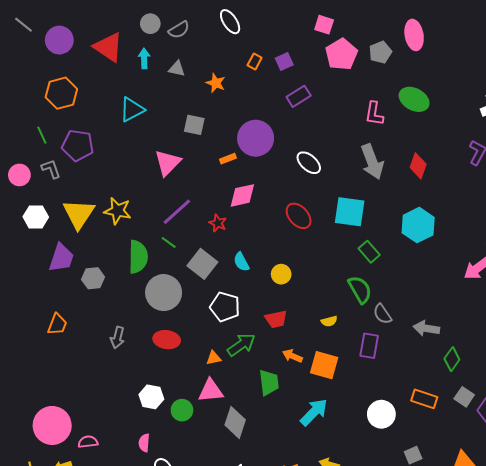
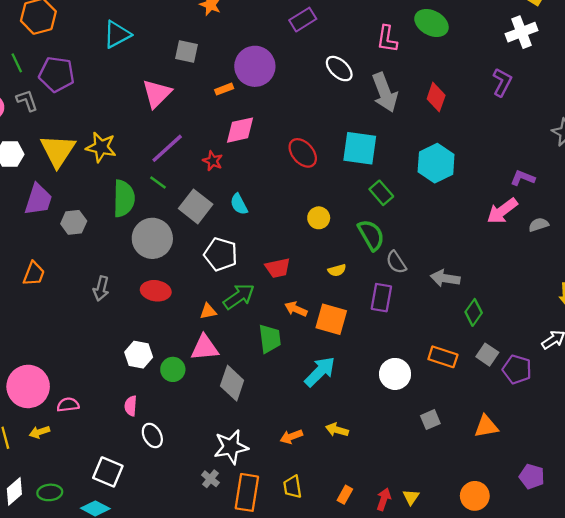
white ellipse: (309, 163) -> (339, 69), moved
yellow circle: (281, 274) -> (319, 218), moved

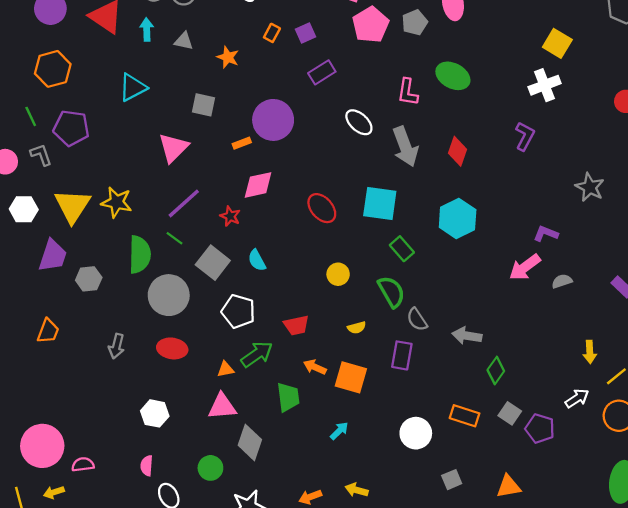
green circle: (173, 369) -> (210, 468), moved
cyan arrow: (320, 372) -> (339, 431), size x0.6

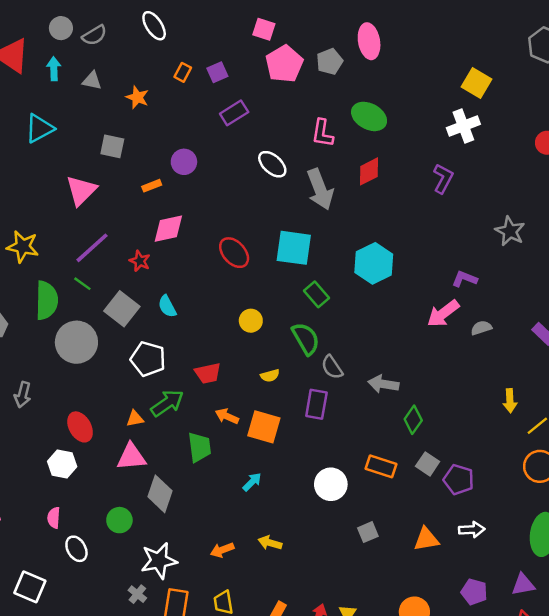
purple circle: (273, 120) -> (184, 162), size x0.6
red diamond: (458, 151) -> (369, 171), moved, turned 44
red ellipse: (172, 348) -> (80, 427), moved, turned 52
white arrow: (577, 398) -> (472, 530), moved, turned 30

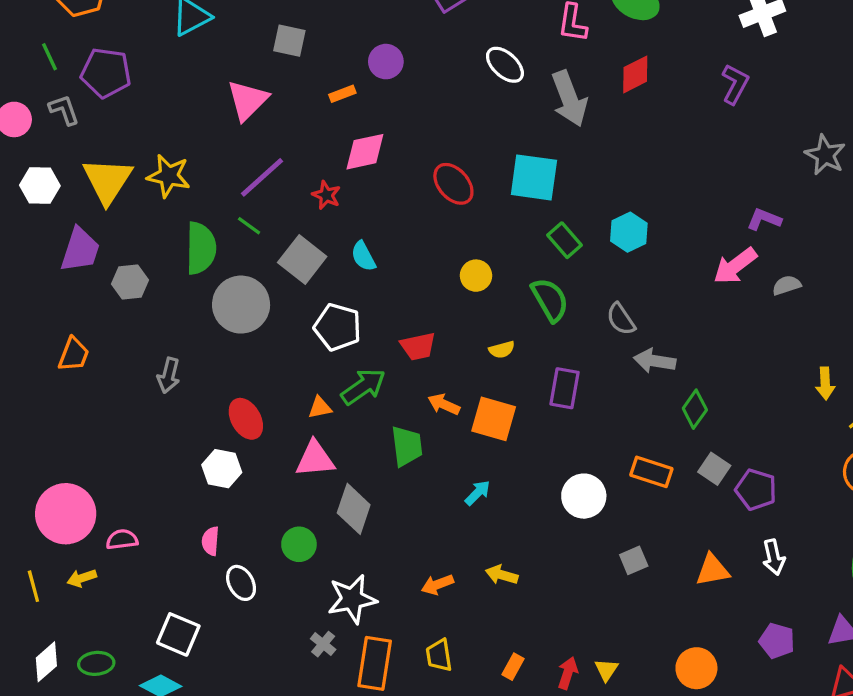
cyan hexagon: (374, 263) -> (629, 232), moved, size x0.7
gray semicircle: (332, 367) -> (621, 319), moved
white arrow: (472, 530) -> (774, 557), turned 80

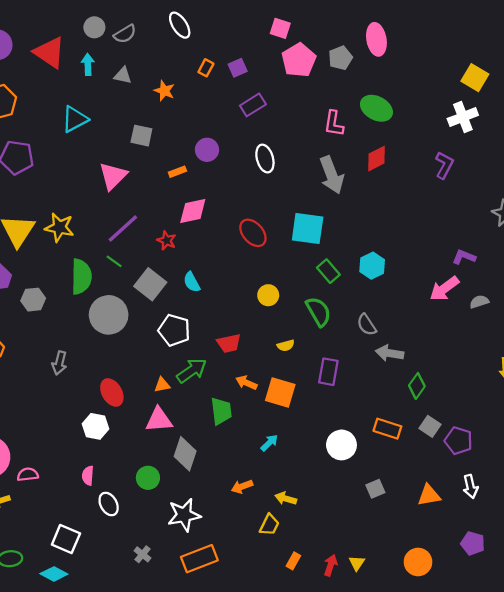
white ellipse: (505, 65) -> (265, 159), moved, turned 32
orange arrow: (437, 585) -> (242, 487), moved
gray cross: (323, 644) -> (142, 554), moved
yellow trapezoid: (439, 655) -> (269, 525), moved, turned -145
orange rectangle: (375, 663) -> (199, 559), turned 60

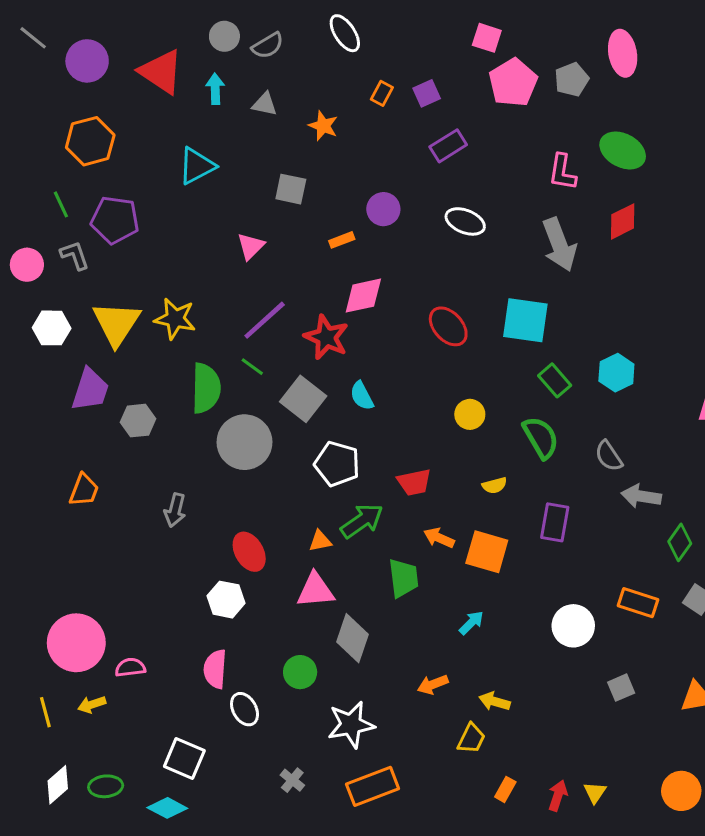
white ellipse: (265, 159) -> (465, 221), turned -52
pink triangle: (113, 176) -> (251, 246), size x0.7
red star: (167, 241) -> (326, 337), size x1.6
pink semicircle: (88, 476) -> (215, 669), size x1.4

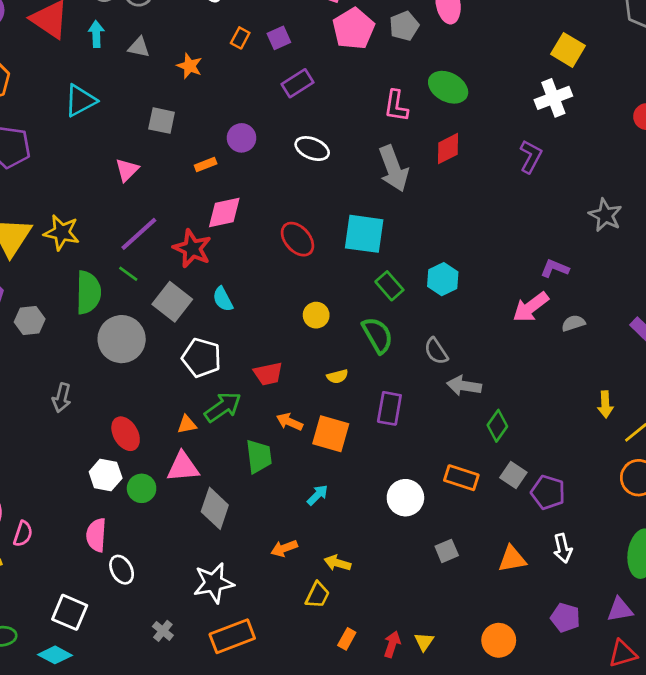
pink semicircle: (130, 667) -> (23, 534), turned 115
green circle: (300, 672) -> (142, 488), moved

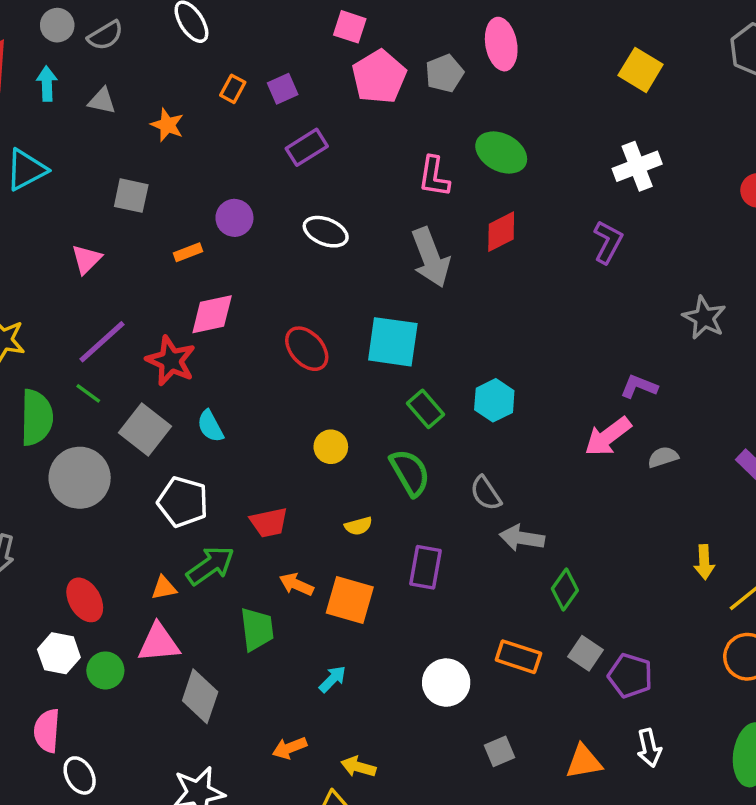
yellow square: (568, 50) -> (641, 70), moved

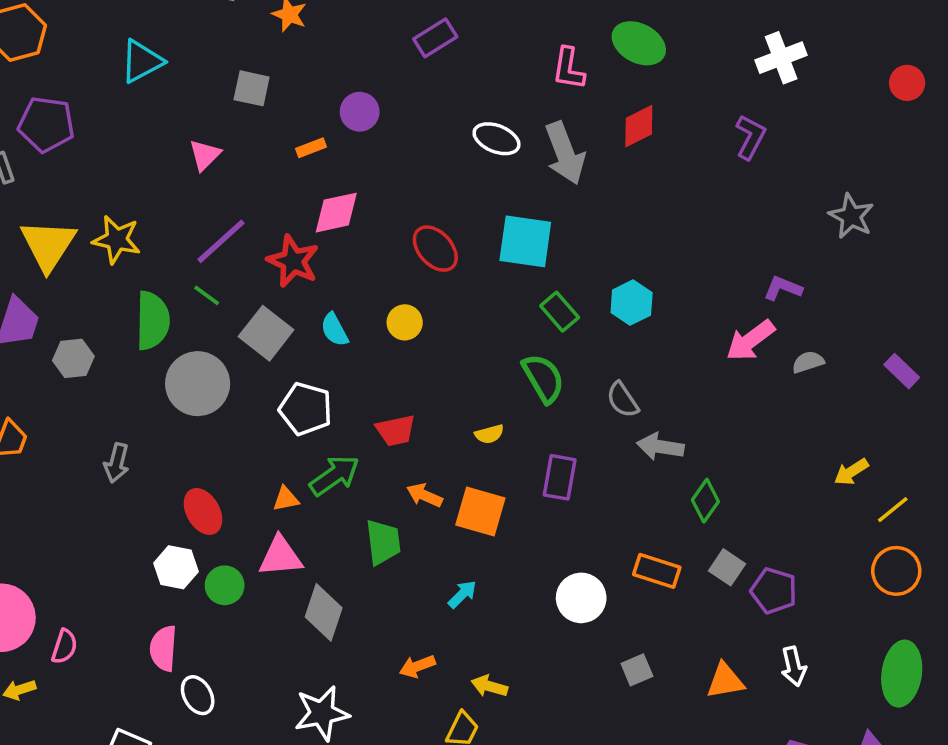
white ellipse: (326, 232) -> (497, 139), moved
yellow circle: (331, 447) -> (405, 322), moved
yellow arrow: (704, 562) -> (851, 472), turned 60

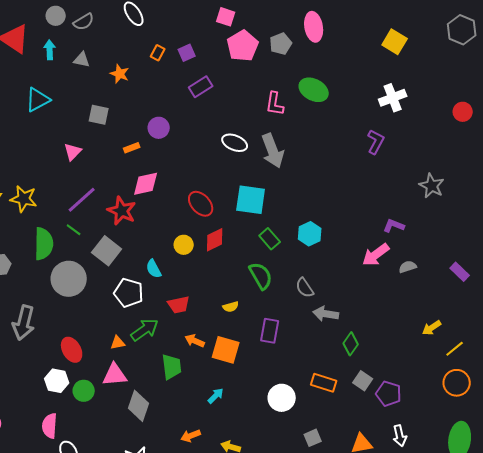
red diamond: (639, 126) -> (215, 240), moved
cyan semicircle: (334, 330) -> (154, 269), moved
gray arrow: (117, 463) -> (24, 323), size x1.6

